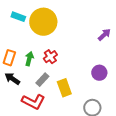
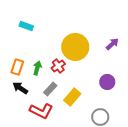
yellow circle: (43, 22) -> (75, 47), moved
yellow rectangle: (64, 88) -> (72, 97), turned 60

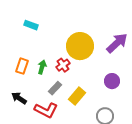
purple arrow: (112, 44) -> (117, 43), size x1.6
black arrow: (20, 88) -> (19, 98), moved

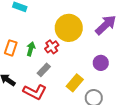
yellow rectangle: (77, 96) -> (75, 83), moved

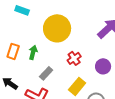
yellow circle: (69, 28) -> (57, 28), moved
red cross: (52, 47) -> (74, 58), moved

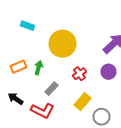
orange rectangle: (13, 51) -> (18, 67), turned 49
purple circle: (103, 66) -> (108, 72), moved

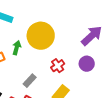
green arrow: (38, 68) -> (17, 48), moved

